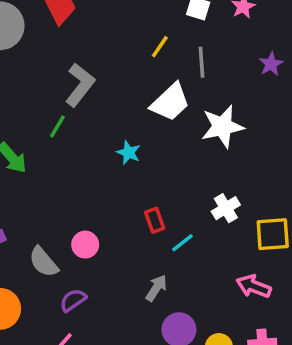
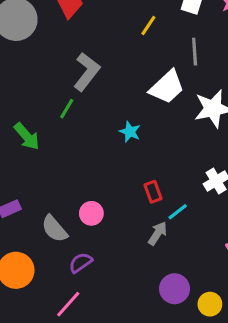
yellow line: (160, 47) -> (148, 25), moved
gray arrow: (156, 288) -> (158, 233), moved

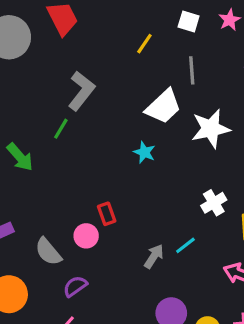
cyan star: (130, 132) -> (144, 152), moved
red rectangle: (153, 192) -> (107, 214), moved
cyan line: (178, 212) -> (185, 245), moved

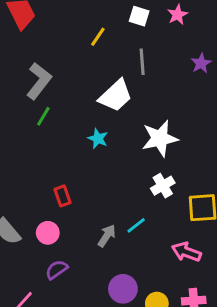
green line: (61, 129) -> (43, 116), moved
white star: (211, 129) -> (160, 138), moved
pink circle: (86, 236) -> (48, 233), moved
purple semicircle: (75, 286) -> (57, 270), moved

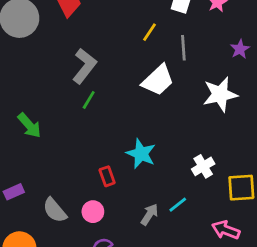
yellow line: (98, 37) -> (149, 32), moved
cyan star: (98, 138) -> (141, 154), moved, size x1.5
white star: (160, 138) -> (220, 94), moved

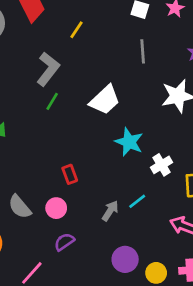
yellow line: (149, 32) -> (76, 30), moved
white trapezoid: (158, 80) -> (105, 100), moved
cyan star: (141, 154) -> (129, 142), moved

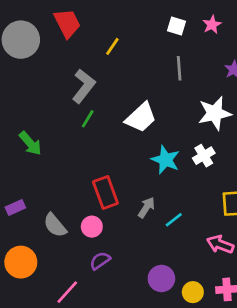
white cross: (162, 165) -> (204, 156), moved
red rectangle: (70, 174) -> (105, 192), size x1.6
gray arrow: (110, 211) -> (146, 207), moved

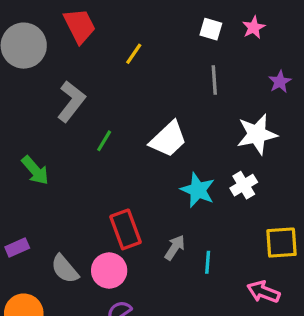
gray L-shape: (84, 86) -> (71, 101), moved
cyan line: (174, 220) -> (208, 262), turned -48
pink circle: (92, 227) -> (109, 271), size x1.4

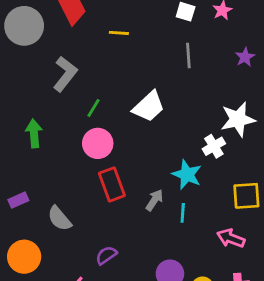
yellow line: (134, 54) -> (119, 33), turned 60
white star: (257, 134) -> (238, 119), moved
green arrow: (35, 170) -> (34, 133), turned -144
cyan star: (198, 190) -> (187, 175), moved
pink circle: (109, 271) -> (98, 143), moved

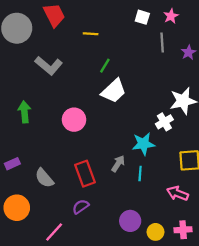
gray line: (188, 56) -> (162, 43), moved
gray L-shape: (65, 74) -> (49, 66), turned 92
green line: (93, 108) -> (105, 66), moved
cyan star: (187, 175) -> (143, 144), turned -30
red rectangle: (112, 184) -> (85, 174), moved

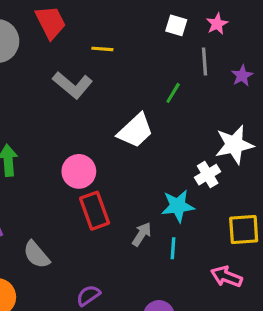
gray L-shape: (49, 66) -> (73, 85), moved
green line: (105, 66) -> (173, 93), moved
red rectangle: (85, 174) -> (95, 211), moved

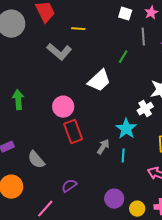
cyan star: (178, 206) -> (126, 129), turned -30

